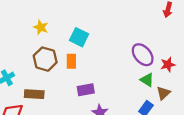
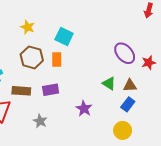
green triangle: (147, 80) -> (109, 83), moved
purple rectangle: (86, 90) -> (51, 90), moved
brown triangle: (163, 93) -> (130, 86), moved, turned 40

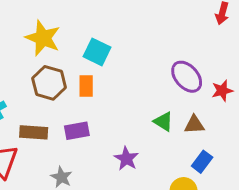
yellow star: (28, 27) -> (43, 38), size x1.6
blue rectangle: (128, 104) -> (202, 162), moved

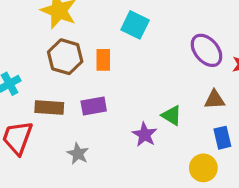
cyan square: (97, 52) -> (135, 25), moved
green triangle: (163, 122) -> (172, 115), moved
blue rectangle: (202, 162) -> (222, 138), turned -50

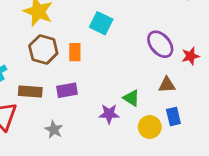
purple star: (145, 135) -> (109, 114), turned -30
yellow circle: (203, 168) -> (150, 127), moved

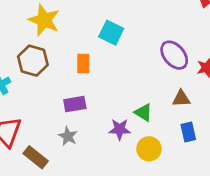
brown hexagon: (43, 49) -> (33, 61), moved
brown rectangle: (30, 92) -> (36, 157), moved, turned 35
yellow circle: (150, 127) -> (149, 149), moved
gray star: (54, 130) -> (68, 136), moved

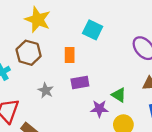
purple rectangle: (75, 104) -> (80, 82), moved
gray star: (68, 136) -> (46, 90), moved

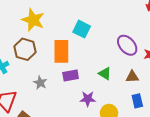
orange rectangle: (70, 55) -> (61, 51), size x1.6
green triangle: (119, 95) -> (105, 74), moved

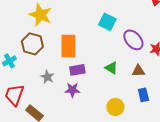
cyan square: (82, 29) -> (107, 22), moved
purple star: (88, 99) -> (72, 90), moved

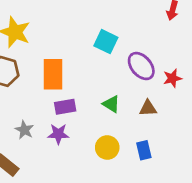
gray star: (47, 77) -> (24, 130), moved
blue rectangle: (143, 95) -> (144, 150), moved
yellow circle: (115, 107) -> (107, 147), moved

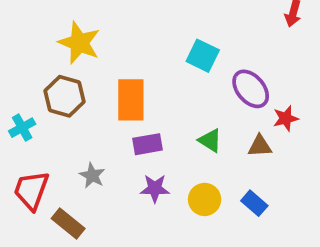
red star: (172, 78) -> (286, 118), moved
purple star: (58, 134) -> (155, 188), moved
blue rectangle: (144, 150) -> (254, 203), turned -36

